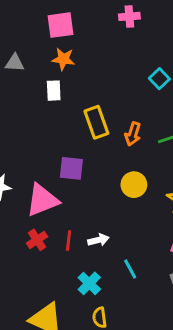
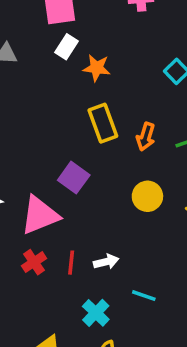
orange star: (63, 59) -> (97, 68), moved
white rectangle: (54, 91) -> (66, 47), moved, turned 36
purple square: (71, 168) -> (74, 178), turned 30
cyan line: (130, 269) -> (144, 296), turned -42

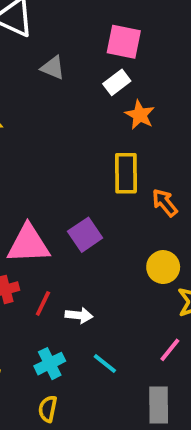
orange arrow: (146, 137) -> (165, 203), turned 104
purple square: (74, 178) -> (85, 235), moved
yellow circle: (147, 196) -> (163, 267), moved

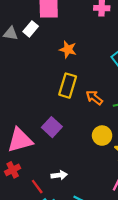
white rectangle: (117, 82) -> (31, 29), moved
yellow rectangle: (126, 173) -> (68, 86), turned 30
red line: (43, 303) -> (37, 187), moved, turned -49

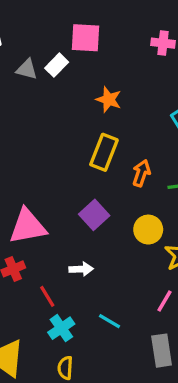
orange arrow: (94, 98) -> (141, 173), turned 66
purple square: (52, 127) -> (94, 215), moved
white arrow: (59, 175) -> (81, 269), moved

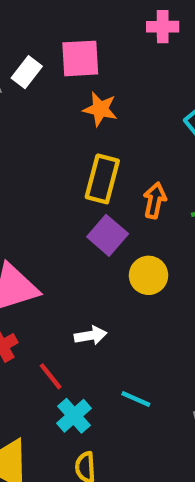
pink square: (85, 38) -> (80, 58), moved
purple square: (94, 215) -> (108, 235), moved
yellow circle: (148, 230) -> (148, 275), moved

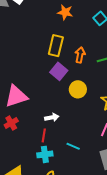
orange star: (100, 109) -> (65, 12), moved
red line: (51, 376) -> (44, 135), moved, turned 48
cyan cross: (74, 416) -> (45, 154), turned 35

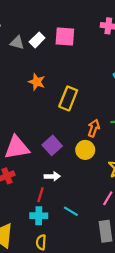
orange star: (65, 12) -> (37, 82), moved
orange arrow: (80, 55) -> (94, 128), moved
purple square: (59, 71) -> (52, 145), moved

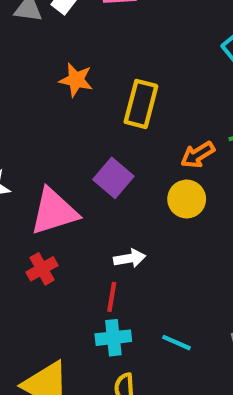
orange arrow: (94, 128) -> (198, 155), turned -133
purple square: (52, 145) -> (113, 178), moved
cyan line: (71, 211) -> (176, 343), moved

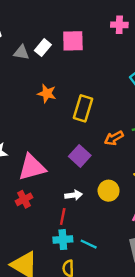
purple square: (113, 178) -> (80, 156), moved
yellow circle: (187, 199) -> (109, 191), moved
cyan line: (176, 343) -> (89, 244), moved

